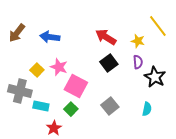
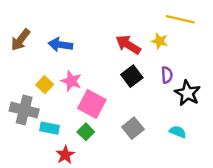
yellow line: (158, 26) -> (180, 19), moved, turned -40
yellow star: (138, 41) -> (160, 41), moved
cyan semicircle: (147, 109) -> (178, 132), turned -80

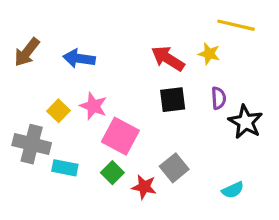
black square: (132, 76) -> (173, 100), turned 30
cyan semicircle: (178, 132) -> (233, 190), moved, turned 133
red star: (65, 155) -> (144, 187), moved, turned -30

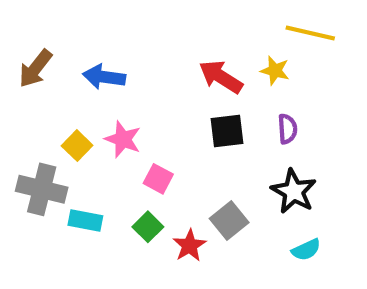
black star: (245, 122) -> (294, 191), moved
pink square: (120, 136) -> (158, 179), size x0.6
red star: (144, 187) -> (190, 246), turned 30

